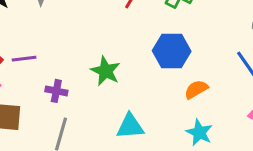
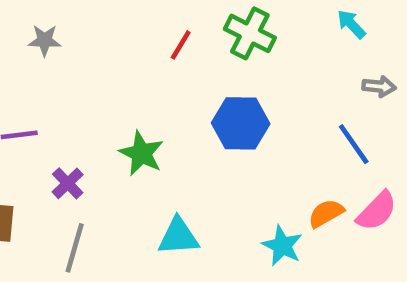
orange semicircle: (196, 89) -> (326, 213), moved
purple cross: (56, 91) -> (68, 183), turned 35

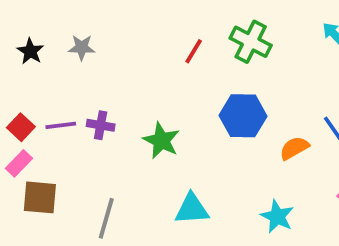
purple cross: (68, 183) -> (101, 125), moved, turned -36
orange semicircle: (326, 213) -> (294, 148), moved

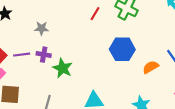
gray star: (82, 47) -> (42, 28), moved
green star: (161, 141) -> (63, 68), moved

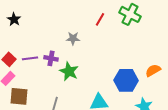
gray star: (42, 28) -> (73, 38), moved
blue hexagon: (122, 49) -> (126, 80), moved

